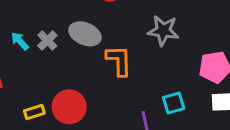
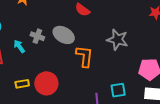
cyan arrow: (20, 41) -> (19, 46), moved
gray cross: (47, 41) -> (37, 36), turned -32

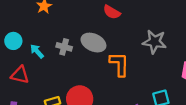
cyan arrow: (19, 46) -> (37, 51), moved

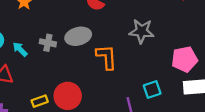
gray ellipse: (93, 43) -> (78, 36), turned -35

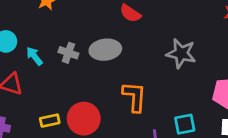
orange L-shape: (107, 57) -> (134, 97), moved

